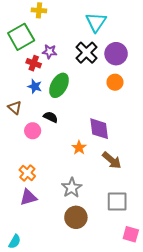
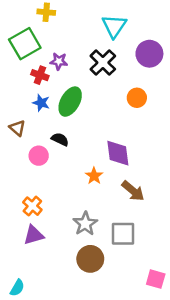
purple circle: (116, 54) -> (149, 54), moved
gray square: (117, 201) -> (123, 234), moved

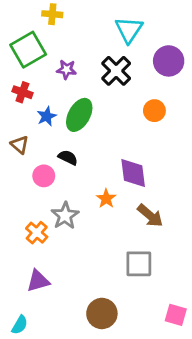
red cross: (40, 75) -> (22, 92), moved
blue star: (41, 103) -> (47, 116), turned 30
gray star: (85, 224) -> (65, 216), moved
purple triangle: (34, 235) -> (38, 281), moved
brown circle: (90, 259) -> (102, 313), moved

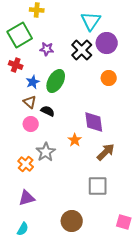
purple circle: (169, 61) -> (107, 43), moved
brown triangle: (20, 145) -> (30, 102), moved
brown arrow: (150, 216) -> (106, 152), turned -84
cyan semicircle: (20, 325) -> (23, 229), moved

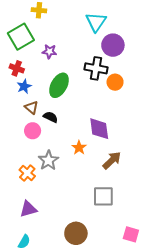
black cross: (82, 50) -> (96, 68), moved, turned -35
blue star: (33, 82) -> (24, 86), moved

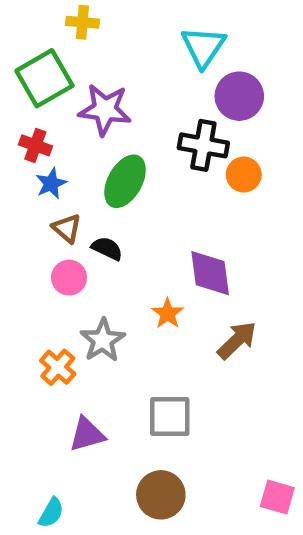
purple star: (49, 51) -> (105, 110), size x1.6
gray square: (103, 196) -> (170, 416), moved
purple triangle: (28, 209) -> (87, 434), moved

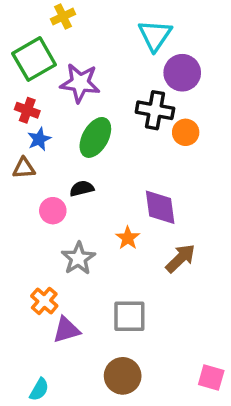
yellow cross: (82, 22) -> (63, 17), turned -30
brown triangle: (67, 228) -> (24, 168), moved, turned -45
black semicircle: (107, 248) -> (82, 189), turned -40
orange cross: (58, 367) -> (44, 301), moved

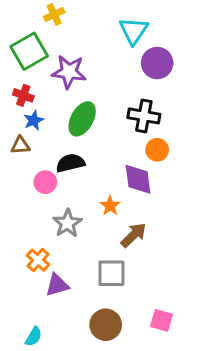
black cross: (155, 110) -> (144, 116), moved
orange circle: (186, 132) -> (157, 150), moved
black semicircle: (82, 189) -> (70, 163), size x1.4
brown arrow: (181, 258) -> (134, 235), moved
pink square: (211, 378) -> (162, 320), moved

